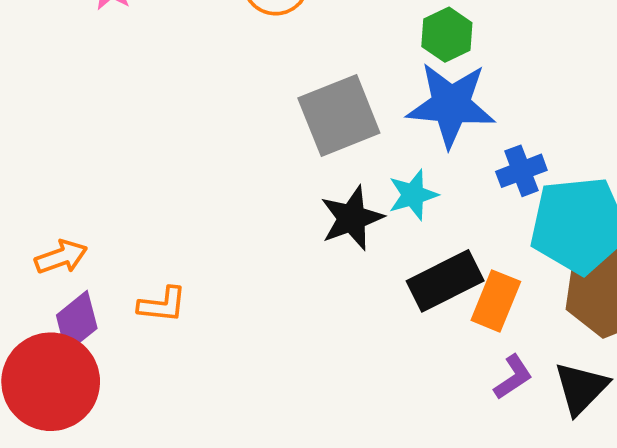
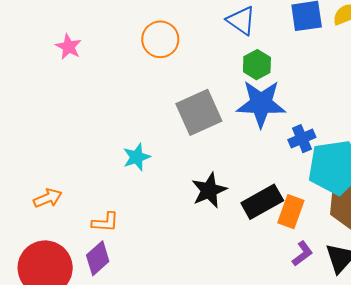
cyan star: (413, 195) -> (137, 157), moved
black star: (352, 218) -> (209, 190), moved
purple diamond: (77, 322) -> (98, 258), moved

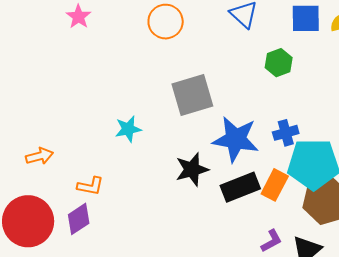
green hexagon: (257, 65) -> (279, 63), moved
blue star: (261, 104) -> (236, 139), moved
orange rectangle: (291, 212) -> (275, 185), moved

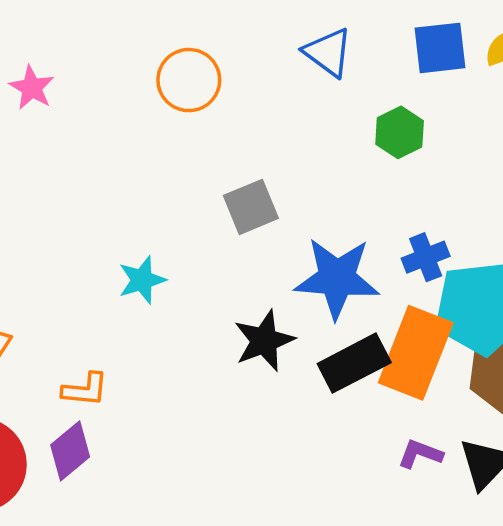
gray square: (192, 95) -> (251, 207), size x0.7
orange rectangle: (275, 185) -> (416, 353), size x1.6
purple L-shape: (271, 241) -> (420, 454), turned -125

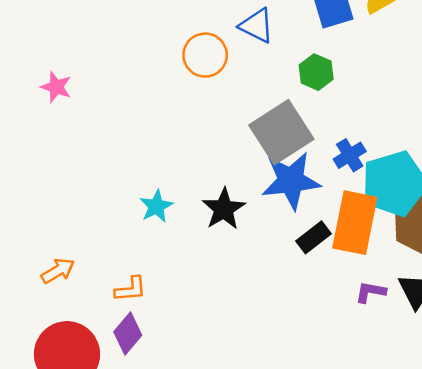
orange circle: (189, 80) -> (205, 55), moved
gray square: (251, 207) -> (281, 132), moved, size x1.6
black star: (264, 341) -> (224, 209), moved
black rectangle: (354, 363) -> (314, 237), size x0.7

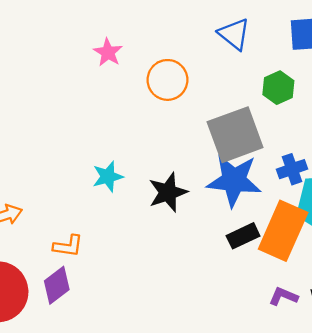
orange circle: (205, 55) -> (167, 80), moved
pink star: (56, 87) -> (108, 52), moved

